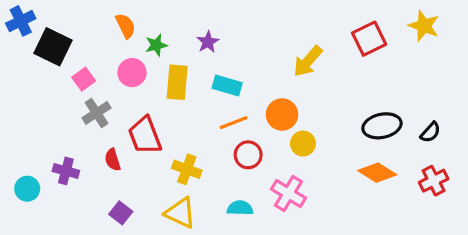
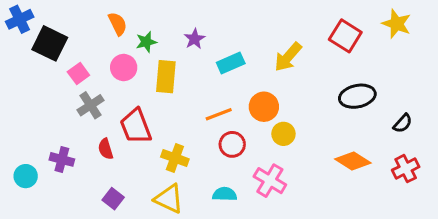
red square: (369, 39) -> (345, 36), turned -32
cyan rectangle: (227, 85) -> (231, 63), moved, turned -40
black ellipse: (382, 126) -> (357, 96), moved

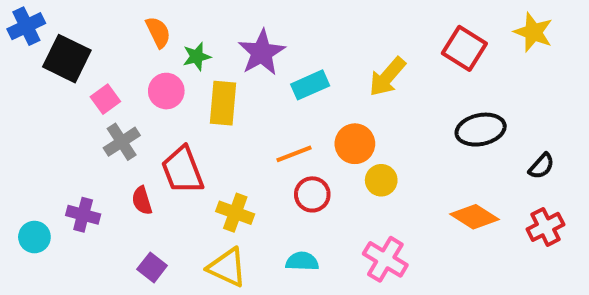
purple star: (195, 39) -> (262, 52), size x1.6
pink cross: (270, 181) -> (385, 259), moved

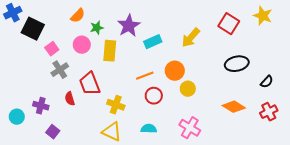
orange semicircle: (158, 32) -> (78, 16), turned 70
purple square: (152, 267) -> (53, 132), moved

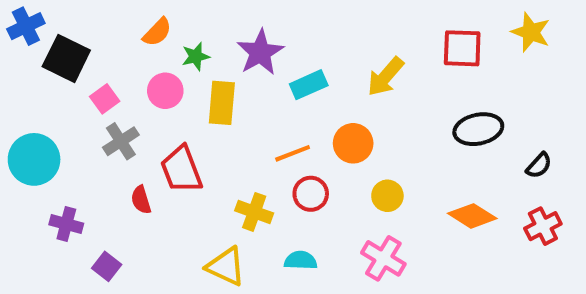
red square: (229, 24) -> (462, 48), turned -30
yellow circle: (188, 89) -> (387, 196), moved
yellow cross: (116, 105) -> (254, 212), moved
purple cross: (41, 106) -> (66, 224), moved
cyan circle: (17, 117) -> (34, 159), moved, size x1.6

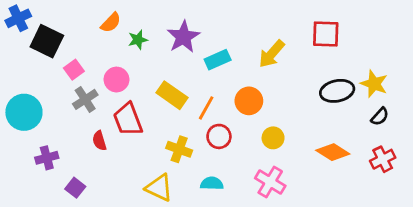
yellow star: (531, 32) -> (374, 84), moved
pink circle: (165, 91) -> (116, 80), moved
yellow rectangle: (222, 103) -> (172, 95), moved, turned -60
orange line: (293, 153) -> (206, 108), turned -40
purple cross: (66, 224) -> (47, 158), turned -30

